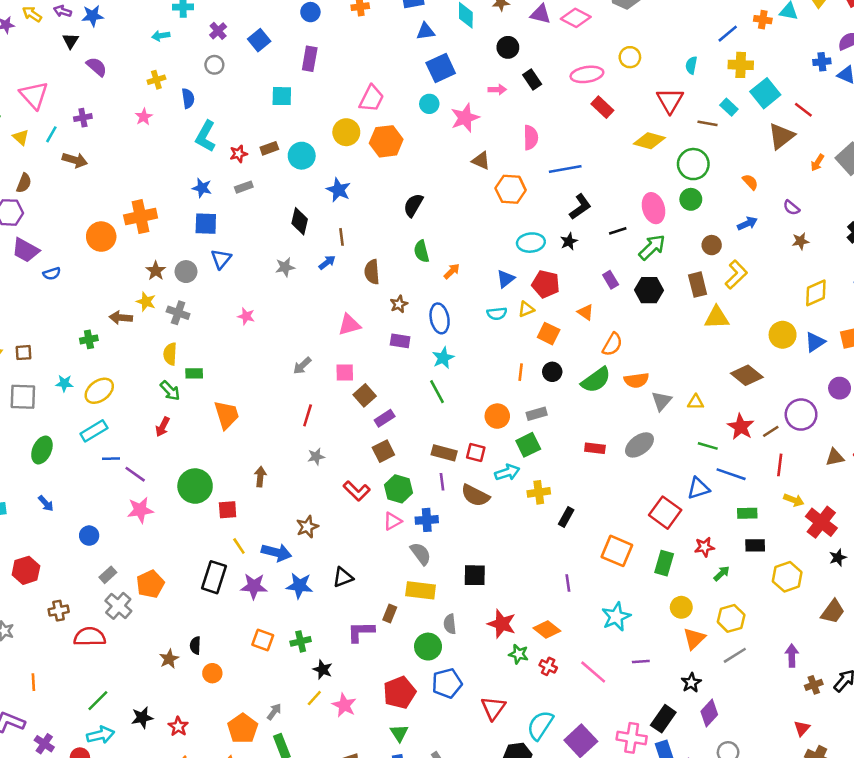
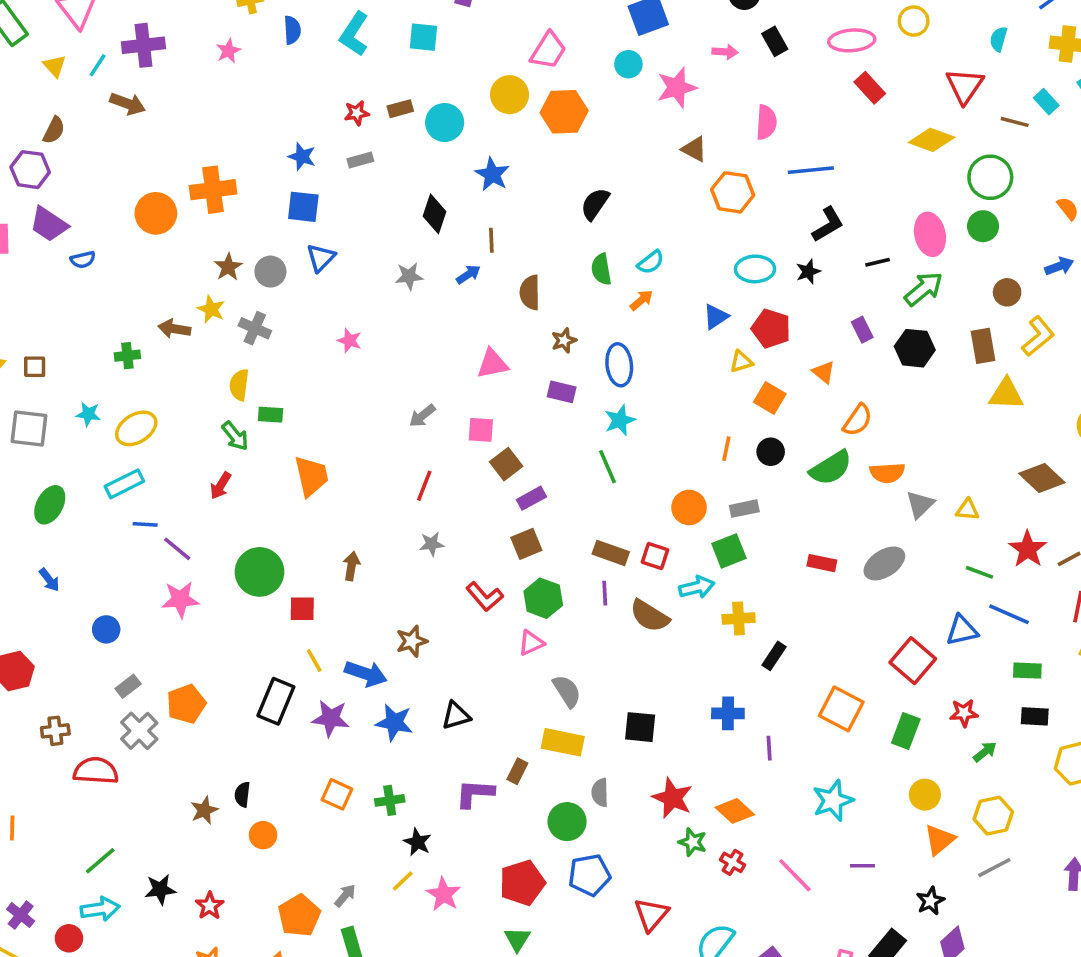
purple cross: (83, 118) -> (143, 45), size x1.6
cyan L-shape: (206, 136) -> (354, 34), moved
cyan semicircle: (497, 314) -> (651, 262), moved, turned -36
blue cross: (427, 520) -> (728, 713), moved

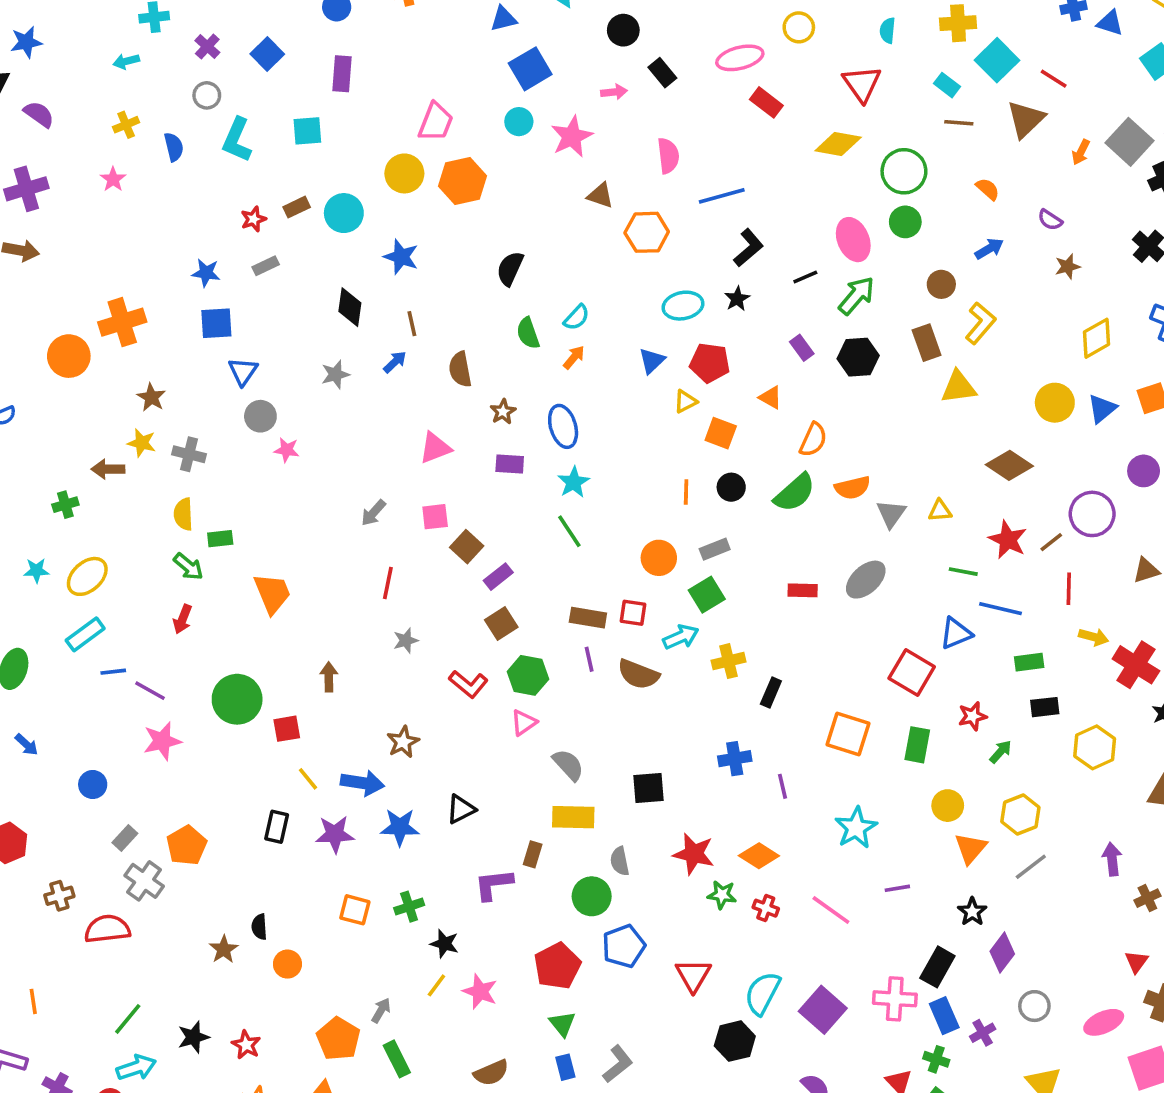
brown line: (1015, 122) -> (959, 123), moved
gray circle: (270, 272) -> (260, 416), moved
black rectangle: (276, 701) -> (277, 827), size x0.7

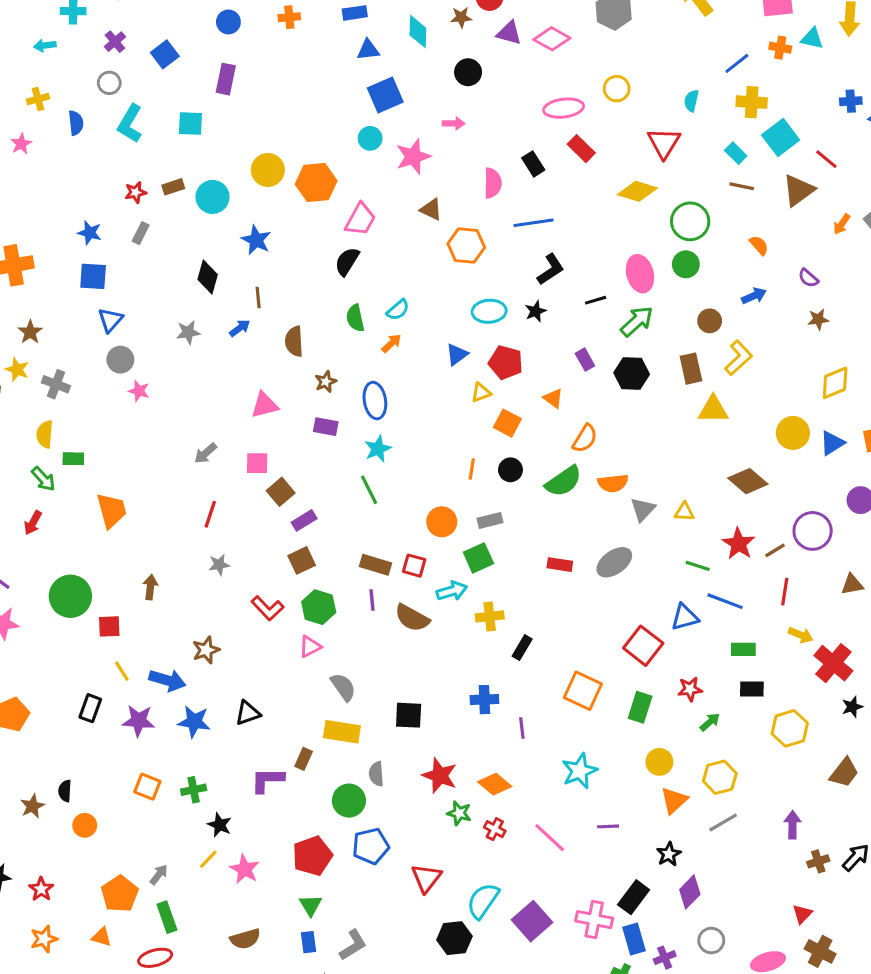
black rectangle: (662, 73) -> (533, 164), moved
pink trapezoid: (436, 122) -> (360, 219), moved
gray rectangle: (266, 266) -> (141, 233), turned -45

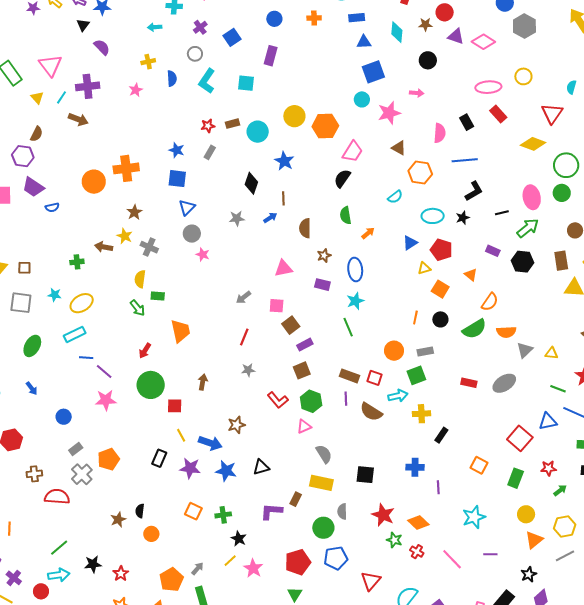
cyan semicircle: (398, 310) -> (395, 197), moved
purple rectangle: (585, 360) -> (493, 251), turned -40
red arrow: (33, 523) -> (145, 351), moved
orange square: (583, 691) -> (479, 465), size x0.7

